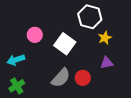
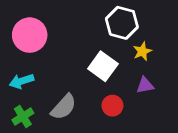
pink circle: (35, 35) -> (30, 35), moved, size x1.6
white square: (65, 44) -> (103, 66), moved
gray semicircle: (61, 78) -> (64, 107), moved

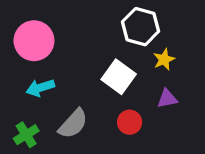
cyan arrow: (21, 81) -> (40, 88), moved

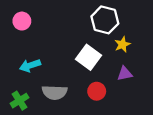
pink circle: (34, 41) -> (22, 21), moved, size x0.6
gray semicircle: (73, 124) -> (55, 92), turned 50

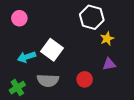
white square: (89, 57) -> (52, 50), moved

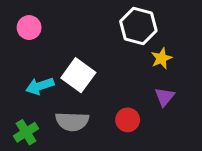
purple triangle: (109, 64) -> (165, 97), turned -40

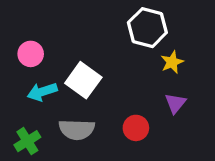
pink circle: (29, 28) -> (31, 54), moved

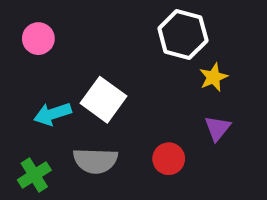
pink circle: (31, 54) -> (38, 39), moved

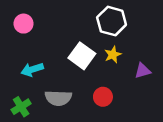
yellow star: (213, 77) -> (113, 55), moved
white square: (104, 100) -> (82, 56), moved
purple triangle: (218, 128) -> (143, 71), moved, turned 35

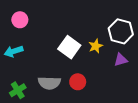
white hexagon: (112, 21) -> (121, 31), moved
cyan arrow: (32, 69) -> (14, 51), moved
red circle: (103, 97) -> (78, 82), moved

